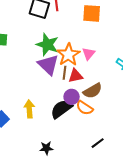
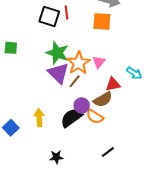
brown line: (64, 73) -> (75, 81), turned 32
red triangle: (76, 76) -> (113, 84), moved

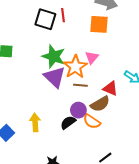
pink triangle: (99, 62) -> (92, 57), moved
brown line: (75, 81) -> (80, 85), moved, turned 56
red triangle: (113, 84) -> (110, 88), turned 35
black semicircle: (72, 118) -> (68, 122), size x0.7

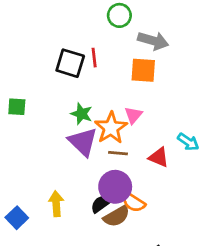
green star: (54, 56) -> (81, 114), size x0.7
brown semicircle: (100, 104) -> (117, 216), moved
purple circle: (78, 110) -> (115, 187), size x1.5

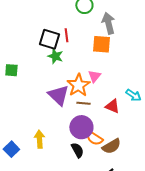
gray arrow: (153, 41) -> (108, 23), turned -120
green star: (81, 114) -> (55, 56), moved
black semicircle: (101, 204) -> (77, 150), moved, turned 98
brown semicircle: (117, 216) -> (111, 146), moved

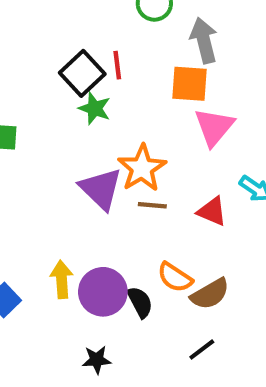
black square: (49, 39) -> (82, 73), turned 30
pink triangle: (94, 76) -> (214, 127), moved, size x1.5
purple circle: (81, 127) -> (103, 292), moved

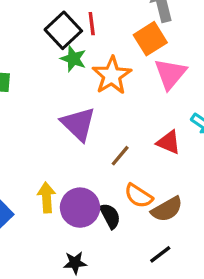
orange square: (189, 84) -> (150, 39), turned -36
orange star: (142, 168) -> (112, 75), moved
brown line: (152, 205) -> (120, 156), moved, turned -55

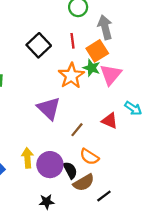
red line: (92, 24) -> (72, 41), moved
green star: (73, 59) -> (92, 68), moved
brown semicircle: (167, 209) -> (84, 183), moved

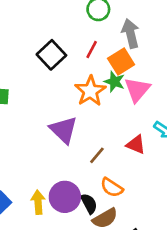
red line: (72, 41) -> (92, 49), turned 35
yellow arrow: (27, 158) -> (38, 202), moved

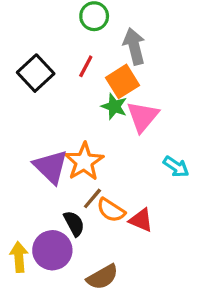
orange star: (90, 91) -> (84, 162), moved
red triangle: (136, 145) -> (141, 220), moved
orange semicircle: (112, 187) -> (111, 210), moved
black semicircle: (89, 204) -> (74, 223), moved

